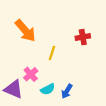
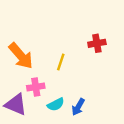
orange arrow: (25, 31) -> (21, 56), moved
pink cross: (31, 74) -> (36, 87), turned 32

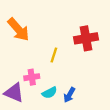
red cross: (97, 43) -> (86, 38), size x1.5
orange arrow: (21, 56) -> (18, 30), moved

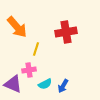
red cross: (86, 38) -> (66, 32), moved
yellow line: (54, 55) -> (36, 49), moved

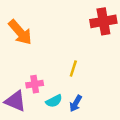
red cross: (66, 32) -> (103, 21), moved
yellow line: (36, 49) -> (73, 68), moved

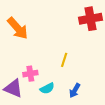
blue arrow: (76, 103) -> (75, 91), moved

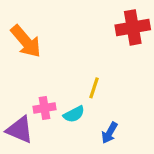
cyan semicircle: (47, 88) -> (74, 114), moved

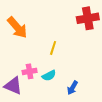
yellow line: (94, 88) -> (53, 48), moved

